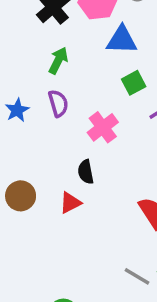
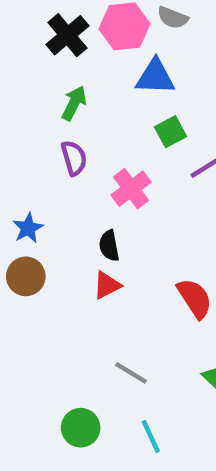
blue star: (17, 110) -> (28, 228), moved
red triangle: (70, 203) -> (107, 285), moved
gray line: (137, 276) -> (131, 373), moved

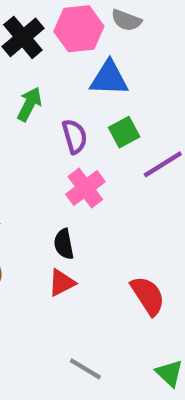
purple semicircle: (74, 158) -> (75, 136), moved

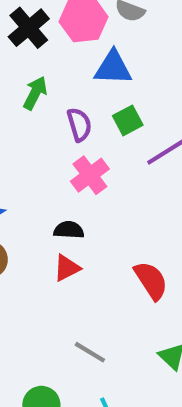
black semicircle: (64, 244) -> (69, 230), turned 104

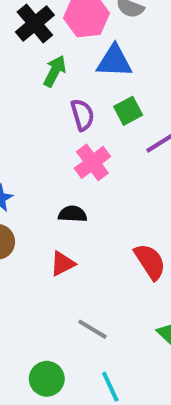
green arrow: (35, 93) -> (55, 71), moved
red triangle: (67, 268) -> (63, 264), moved

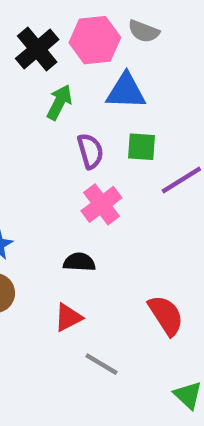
green square: (128, 111) -> (141, 147), turned 32
gray line: (92, 329) -> (101, 364), moved

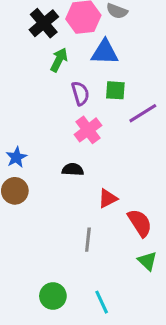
red semicircle: (166, 315) -> (140, 223), moved
red triangle: (68, 318) -> (108, 198), moved
gray line: (101, 364) -> (88, 240), turned 65

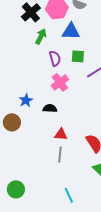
blue star: (16, 157) -> (26, 100), moved
red triangle: (108, 198) -> (61, 134), moved, turned 32
green circle: (53, 296) -> (16, 189), moved

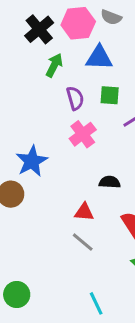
blue star: (26, 100) -> (32, 161), size x1.5
black semicircle: (50, 108) -> (110, 182), moved
gray line: (60, 154) -> (83, 242), turned -56

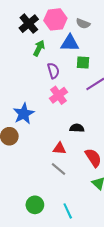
gray semicircle: (111, 17) -> (83, 24), moved
green square: (110, 95) -> (83, 62), moved
green circle: (17, 295) -> (35, 205), moved

